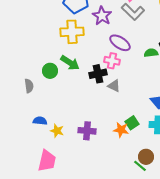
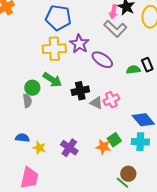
purple star: (102, 16) -> (79, 44), moved
pink cross: (112, 61) -> (111, 100), moved, turned -35
gray semicircle: (29, 86) -> (27, 101), moved
purple cross: (87, 131) -> (69, 148), turned 30

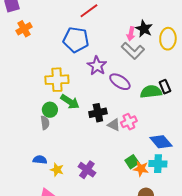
yellow cross: (54, 49) -> (57, 80), moved
green semicircle: (133, 70) -> (151, 92), size x1.5
orange star: (103, 147) -> (141, 169), moved

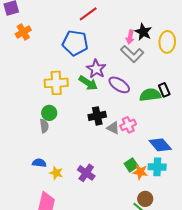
green arrow: (70, 102) -> (88, 83), moved

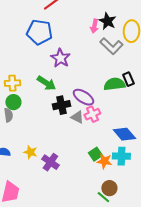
gray L-shape: (132, 54) -> (111, 46), moved
yellow cross: (56, 83) -> (12, 83), moved, size x0.7
green arrow: (88, 83) -> (46, 83), moved
purple ellipse: (119, 85) -> (83, 97), moved
yellow star: (56, 173) -> (30, 152), moved

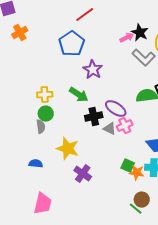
pink arrow: (94, 26) -> (127, 38), turned -128
blue pentagon: (39, 32) -> (72, 44), turned 30
yellow star: (30, 152) -> (68, 149), moved, size x1.6
green square: (95, 154) -> (128, 166), turned -32

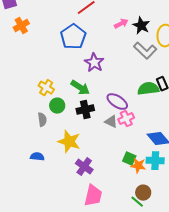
pink arrow: (127, 38) -> (121, 24), moved
yellow cross: (45, 95) -> (46, 88), turned 35
green circle: (46, 114) -> (57, 106), moved
black cross: (94, 117) -> (85, 110), moved
pink trapezoid: (43, 204) -> (93, 196), moved

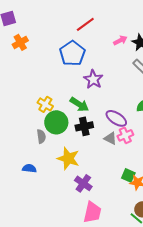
green circle: (57, 106) -> (56, 122), size x1.5
blue semicircle: (37, 157) -> (29, 168), moved

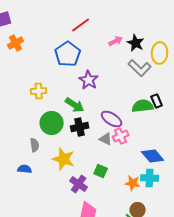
yellow cross: (45, 104) -> (39, 91), moved, turned -35
gray semicircle: (41, 136) -> (35, 145), moved
green square: (128, 175) -> (101, 171), moved

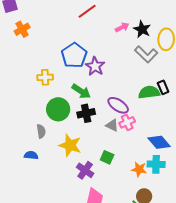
blue pentagon: (68, 54) -> (74, 55), moved

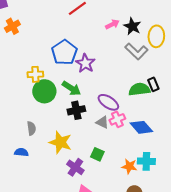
green circle: (58, 109) -> (44, 91), moved
blue diamond: (159, 142) -> (141, 127), moved

